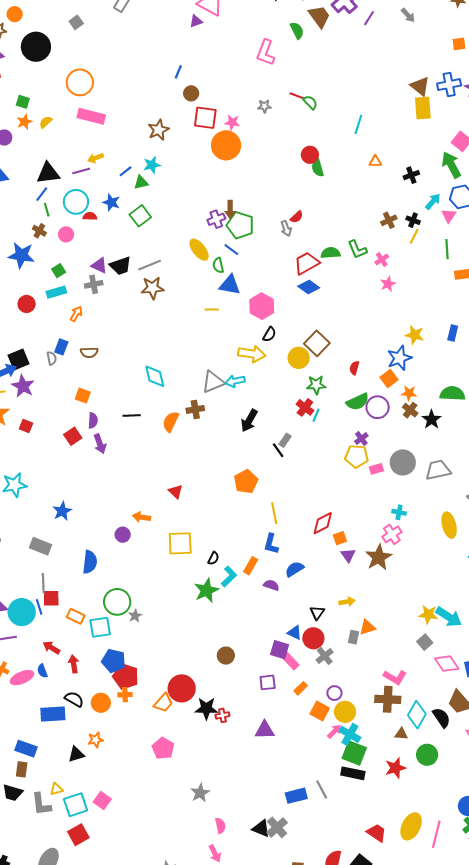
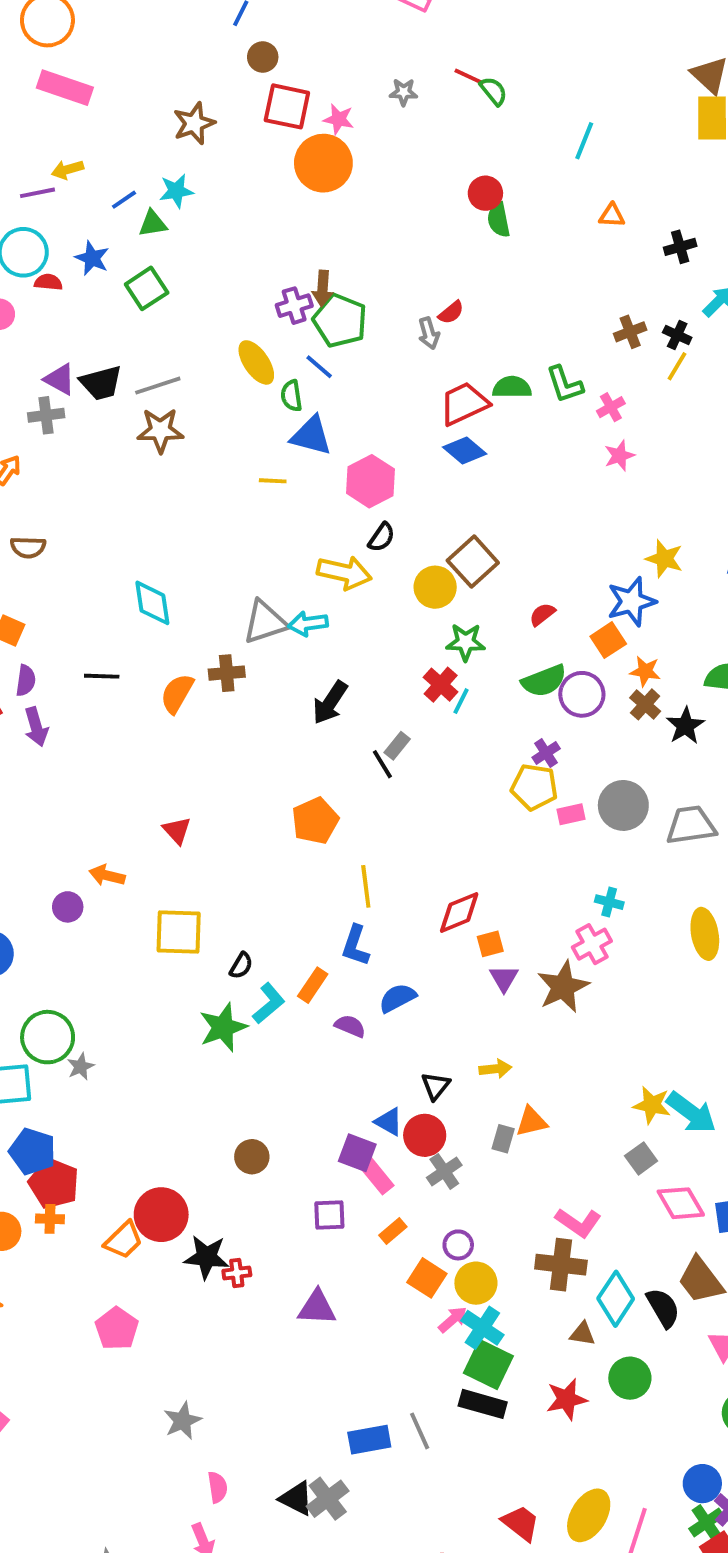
red semicircle: (354, 368) -> (542, 614), turned 32

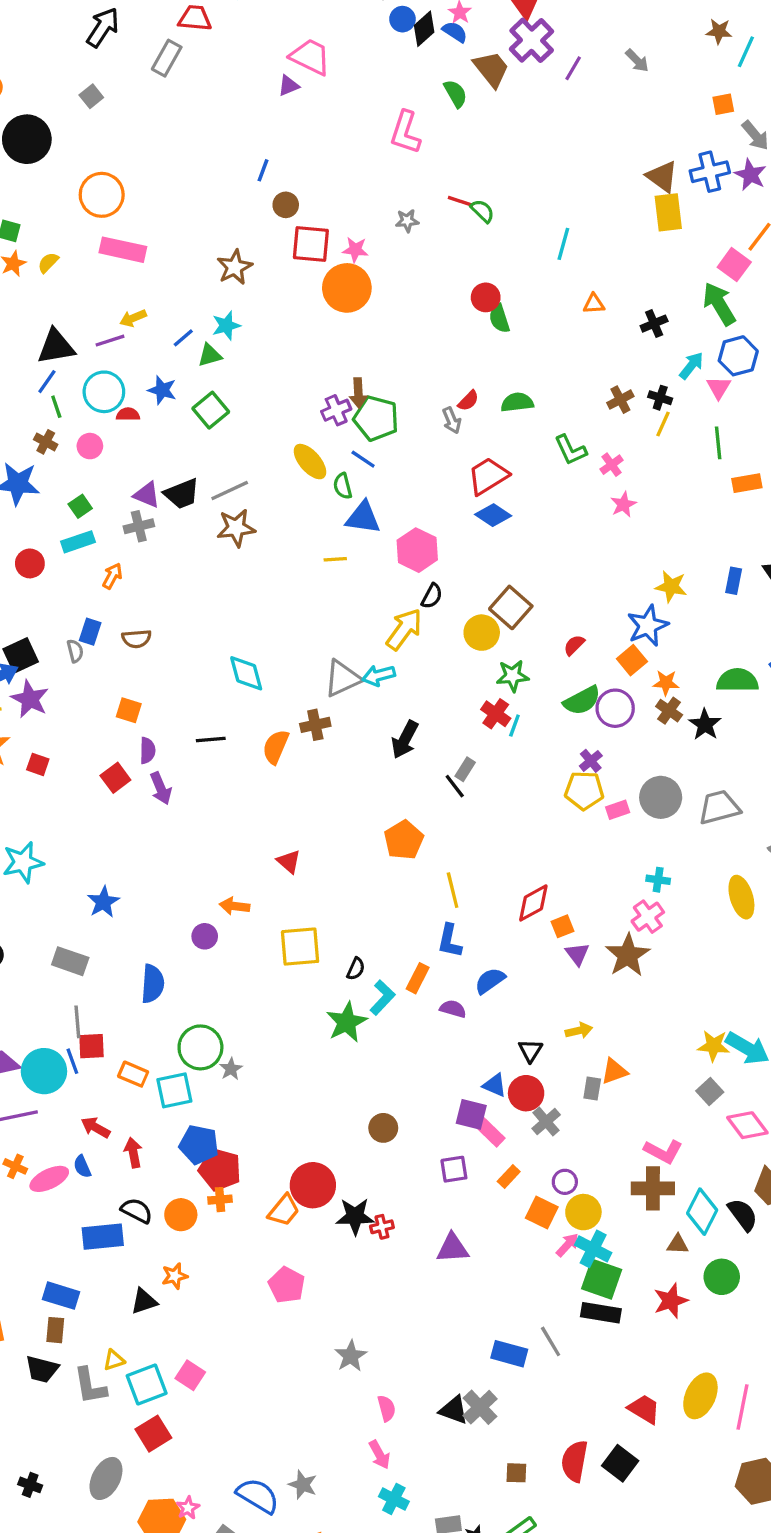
green semicircle: (512, 387) -> (517, 402), moved
yellow arrow: (344, 573) -> (404, 629), turned -60
blue rectangle: (369, 1440) -> (509, 1354), turned 32

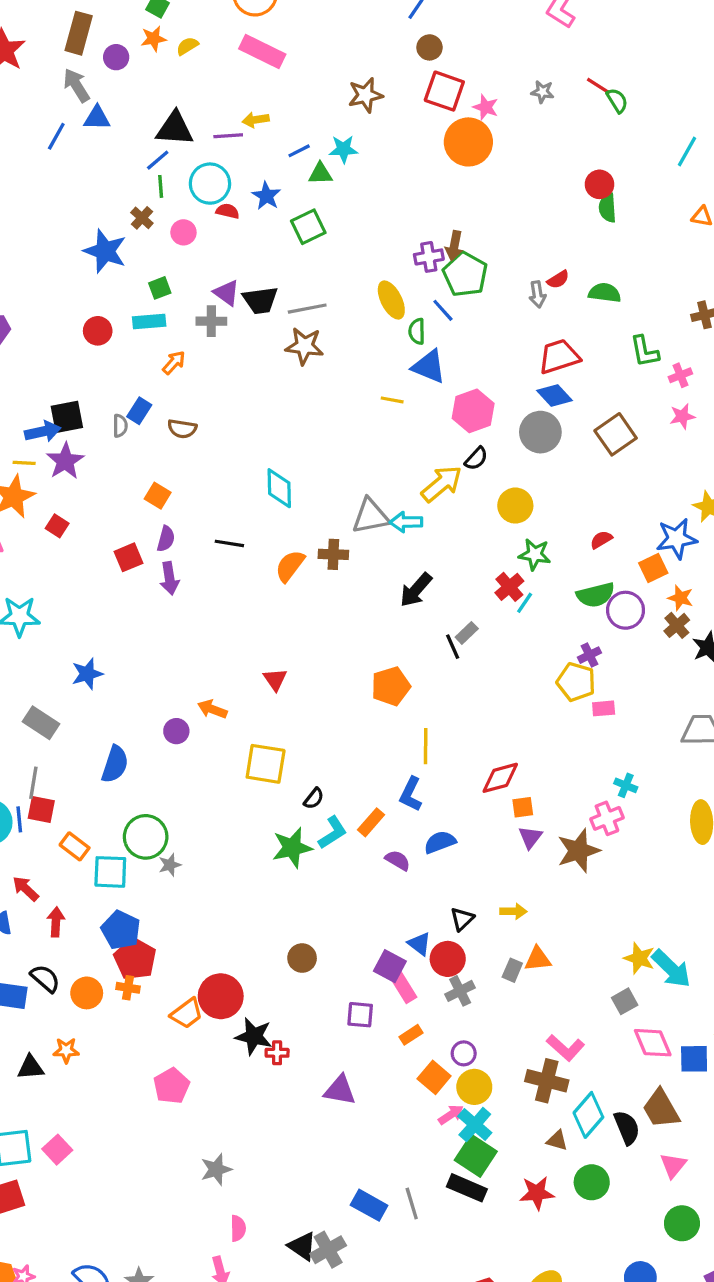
brown square: (511, 607) -> (616, 434), moved
gray circle: (661, 797) -> (540, 432), moved

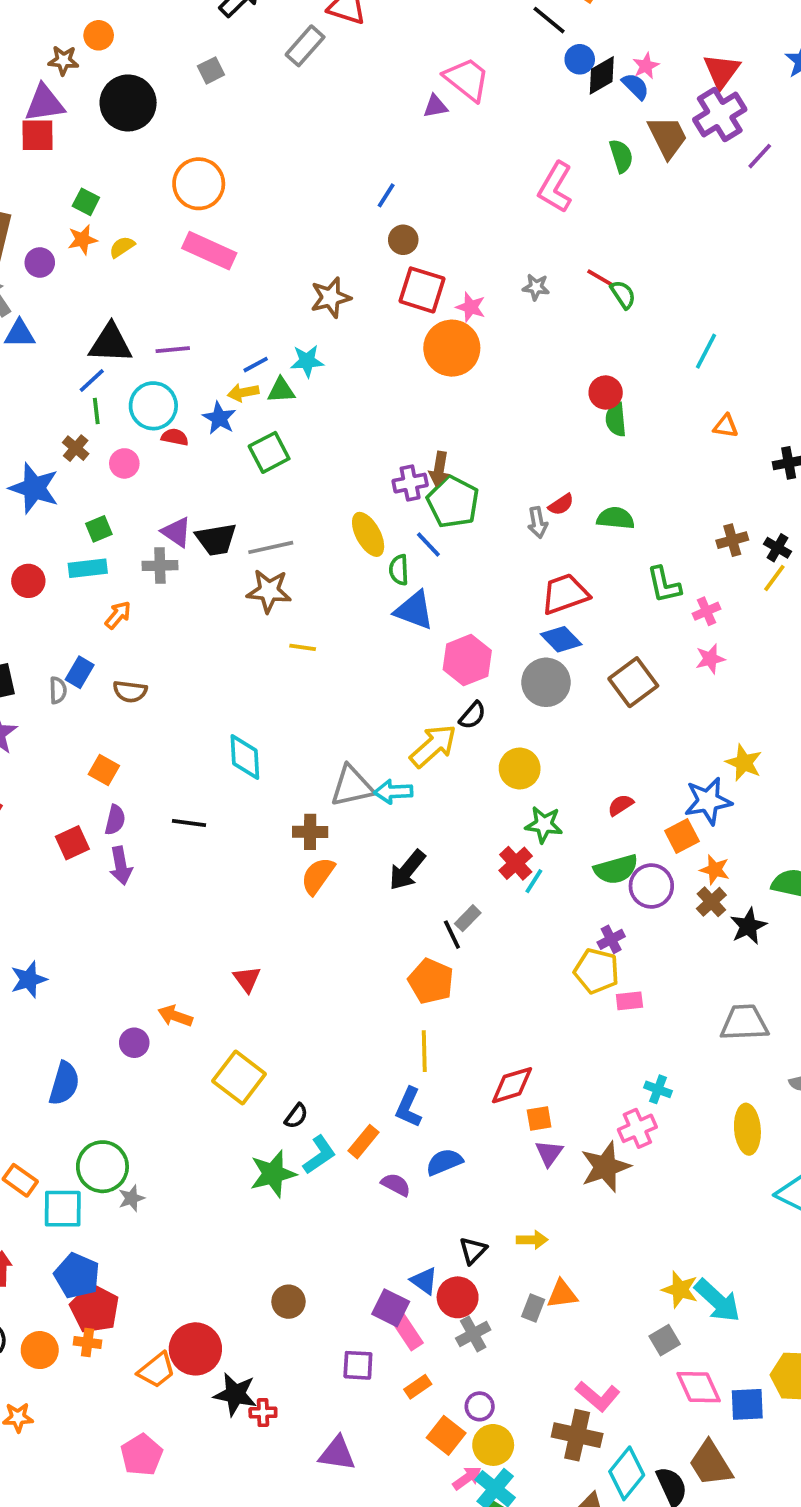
yellow arrow: (256, 120) -> (243, 392), moved
yellow line: (392, 400) -> (303, 647), moved
orange semicircle: (290, 566) -> (318, 876), moved
orange pentagon: (391, 686) -> (431, 981), moved, turned -30
yellow square: (266, 764) -> (239, 1077), turned 30

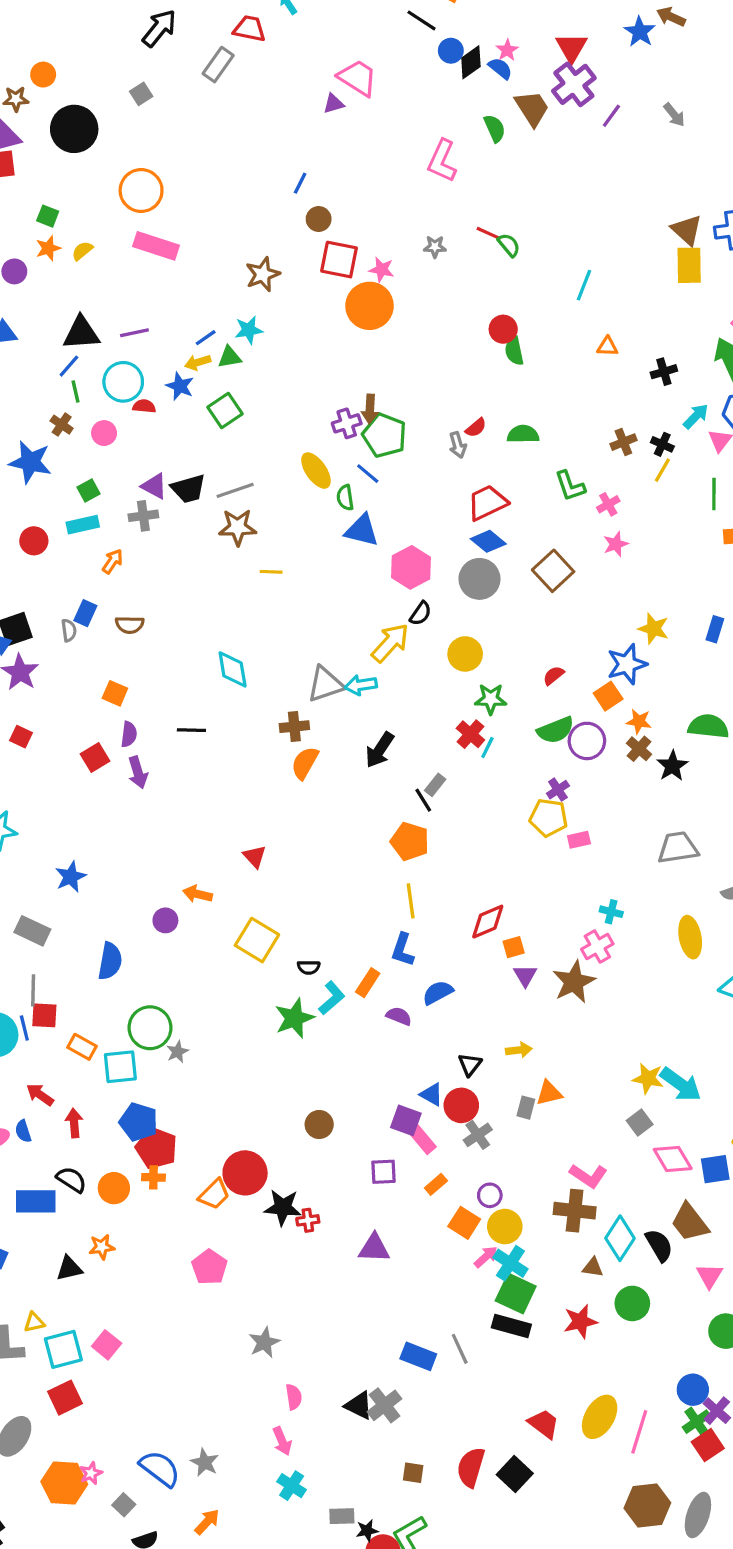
black semicircle: (296, 1116) -> (309, 967), turned 60

